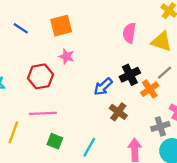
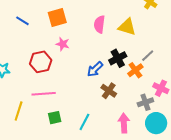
pink semicircle: (129, 33) -> (99, 24), moved
yellow triangle: (161, 41) -> (127, 27), moved
green square: (55, 141) -> (55, 118), turned -32

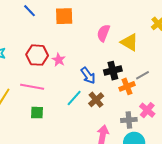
pink star: (63, 44) -> (59, 60), moved
blue arrow: (95, 69) -> (88, 76), turned -96
cyan line: (84, 122) -> (74, 98), moved

